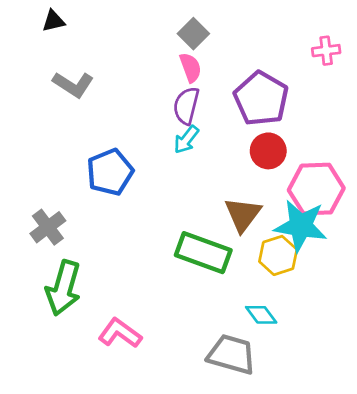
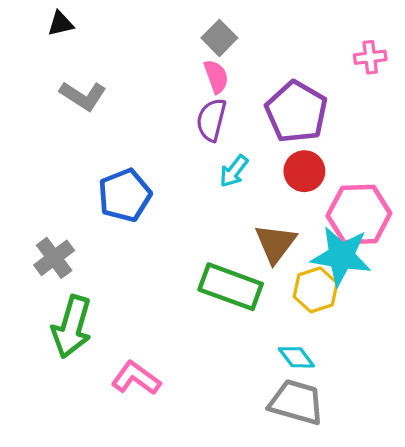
cyan arrow: (186, 140) -> (234, 171), moved
gray trapezoid: (231, 354) -> (296, 402), moved

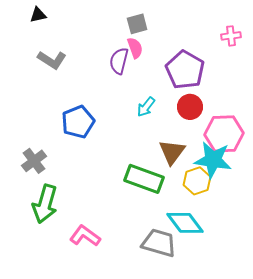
gray square: (219, 38) -> (137, 24), turned 30
purple semicircle: (211, 120) -> (119, 61), moved
cyan diamond: (296, 357) -> (185, 223), size x1.6
gray trapezoid: (296, 402) -> (159, 243), moved

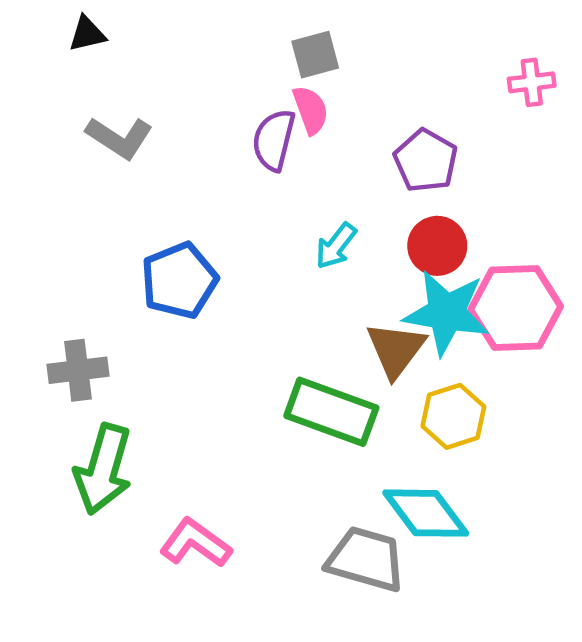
purple pentagon: (185, 70) -> (426, 161), size x0.7
cyan star: (213, 160) -> (446, 313), moved
gray cross: (34, 161) -> (78, 370), turned 30

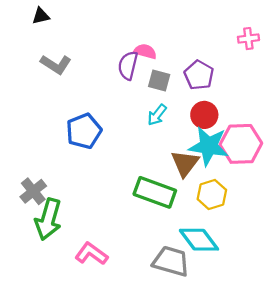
gray square: (315, 55) -> (159, 80), moved, turned 30
pink semicircle: (311, 110) -> (145, 51), turned -55
gray cross: (78, 370) -> (33, 191), moved, turned -32

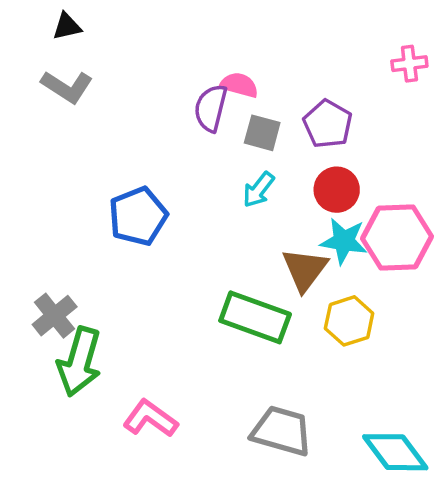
gray L-shape: (56, 64) -> (67, 87), moved
cyan star: (209, 146) -> (344, 241), size x0.7
cyan diamond: (199, 240) -> (395, 452), moved

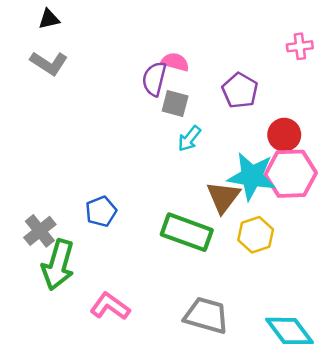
gray square: (262, 133) -> (175, 103), moved
red circle: (337, 190) -> (284, 135), moved
blue pentagon: (138, 216) -> (101, 211), moved, size x0.7
cyan star: (344, 241) -> (252, 176), size x1.4

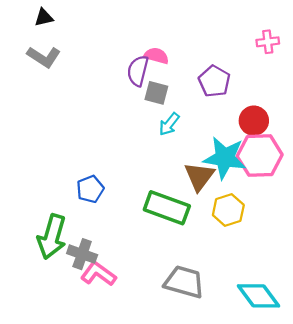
gray cross: (40, 231) -> (82, 254), moved, turned -32

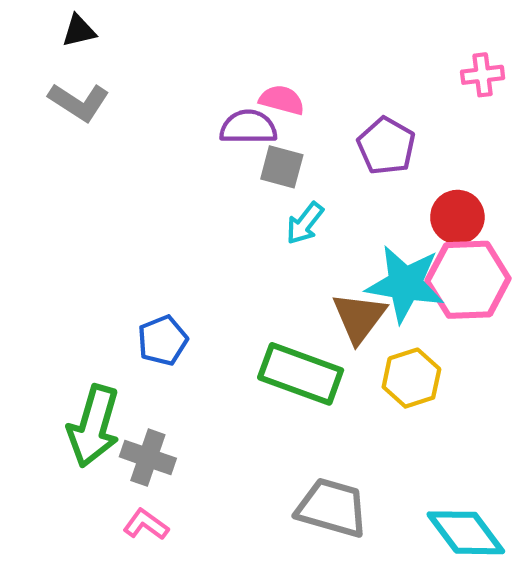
purple semicircle: (138, 71) -> (248, 127), turned 76
pink L-shape: (98, 274) -> (146, 524), moved, size x0.7

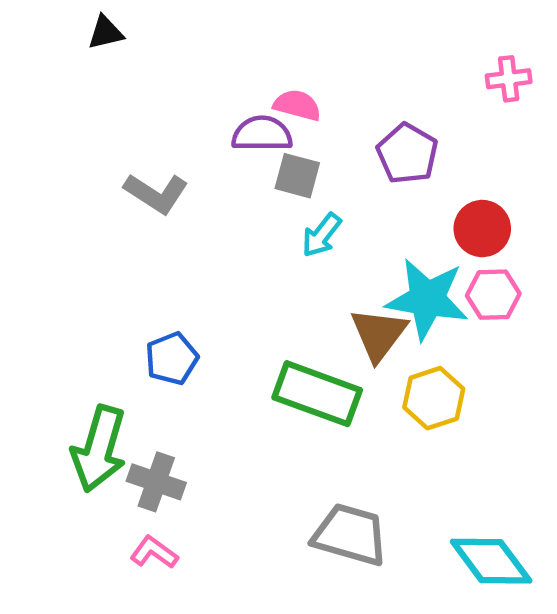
black triangle: (79, 31) -> (106, 33), moved
gray L-shape: (79, 102) -> (156, 193), moved
pink hexagon: (468, 280) -> (493, 295), size x0.6

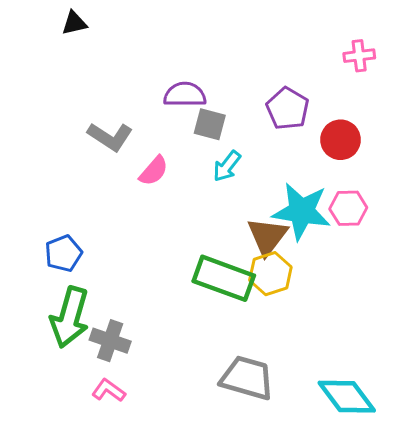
pink semicircle: (297, 105) -> (154, 171), moved, turned 116
red circle: (482, 229) -> (341, 140), moved
blue pentagon: (172, 358) -> (63, 253), moved
yellow hexagon: (434, 398) -> (270, 274), moved

